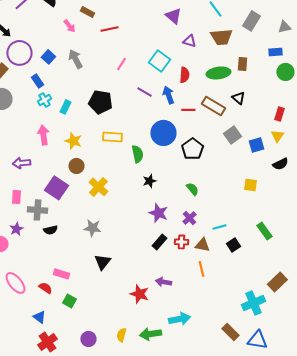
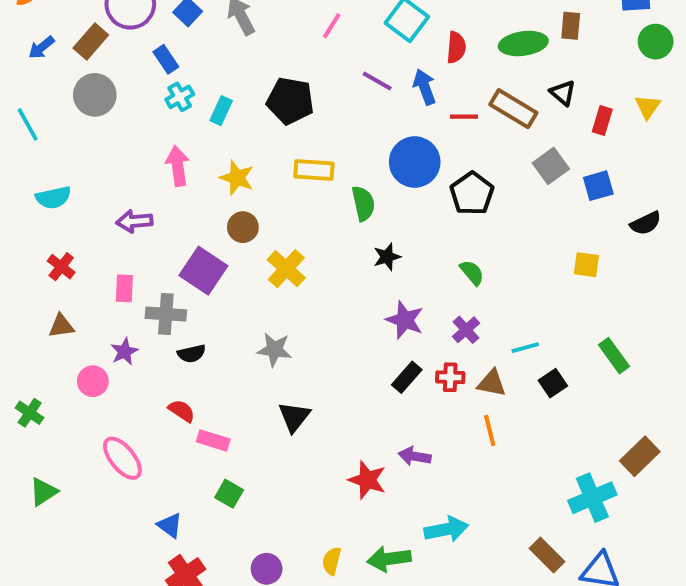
red rectangle: (279, 114) -> (602, 121), moved
yellow triangle: (277, 136) -> (648, 107), moved
red semicircle: (45, 288) -> (182, 411), moved

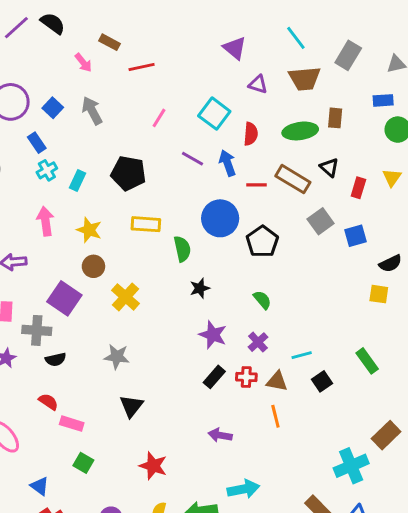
yellow square: (586, 265) -> (379, 294), moved
red star: (367, 480) -> (153, 466), moved

